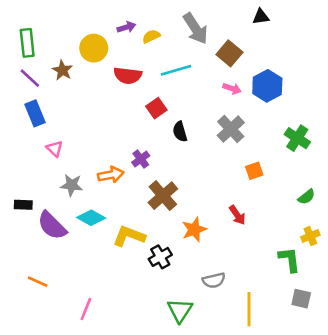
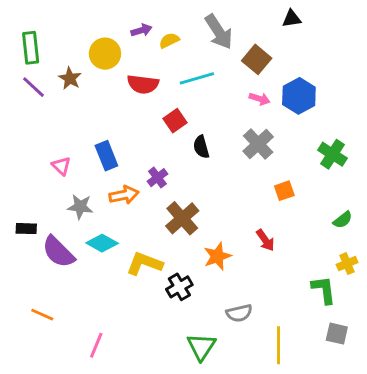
blue rectangle: (35, 113) -> (106, 156), moved

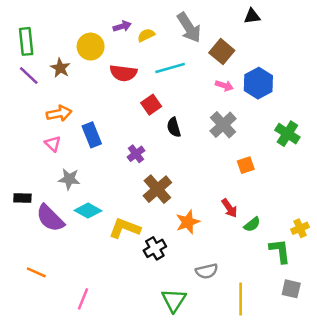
orange arrow: (124, 195) -> (59, 113), moved
green semicircle: (343, 220) -> (252, 224), moved

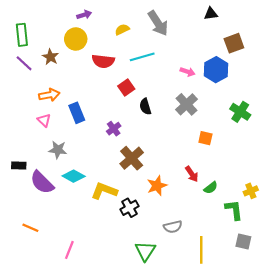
purple arrow: (122, 26) -> (84, 15), moved
brown square: (222, 52) -> (234, 43), moved, turned 30
orange square: (246, 165) -> (205, 138), turned 32

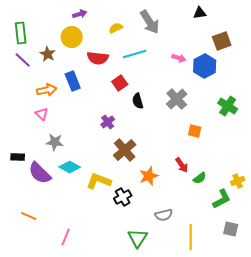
pink arrow: (188, 72) -> (179, 58), moved
blue rectangle: (77, 113) -> (73, 81), moved
green L-shape: (234, 210) -> (222, 199), turned 70

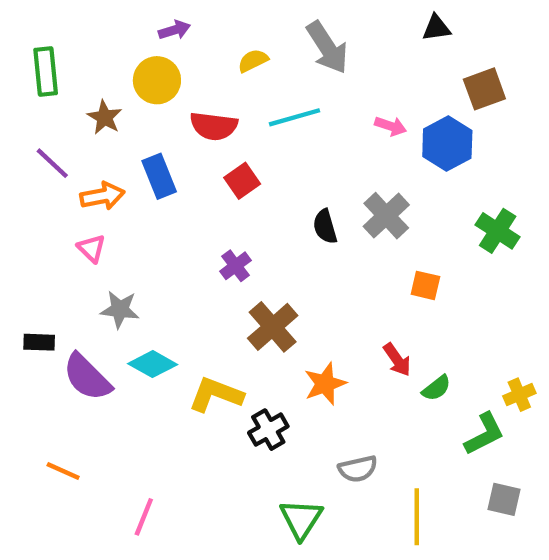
purple line: (23, 60) -> (52, 163), moved
red square: (120, 83) -> (242, 181), moved
black semicircle: (138, 101) -> (325, 227), moved

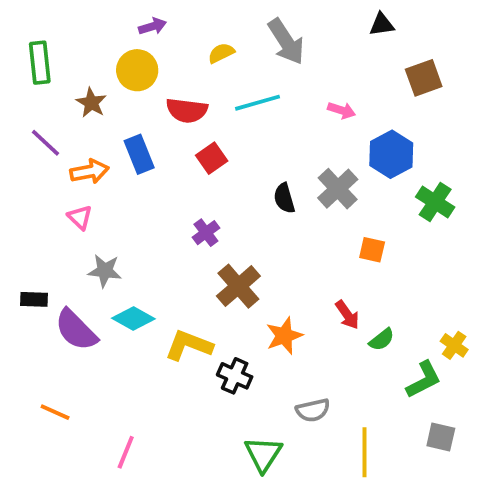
blue hexagon: (447, 144) -> (391, 154), moved
yellow cross: (519, 395) -> (454, 345), turned -32
black cross: (268, 430) -> (235, 376), turned -36

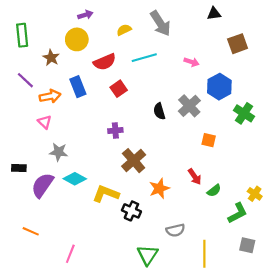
red semicircle: (187, 110) -> (105, 62), turned -30
purple cross: (206, 233) -> (115, 131), turned 32
purple semicircle: (76, 330) -> (42, 185), turned 80

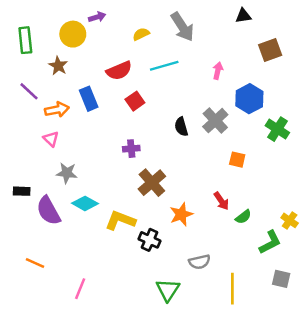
yellow circle: (77, 39) -> (73, 34), moved
pink arrow: (191, 62) -> (218, 71), turned -96
purple semicircle: (42, 185) -> (48, 211), turned -64

